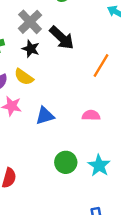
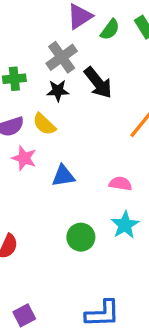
black star: (31, 49) -> (58, 91), turned -30
cyan star: (99, 166) -> (125, 225), moved

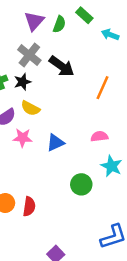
black star: (58, 91) -> (22, 82), moved

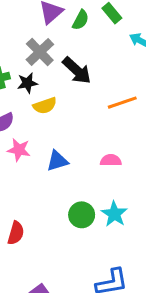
orange line: (103, 88) -> (122, 103), turned 40
yellow semicircle: (30, 108) -> (45, 106), moved, turned -54
cyan star: (111, 166) -> (114, 214), moved

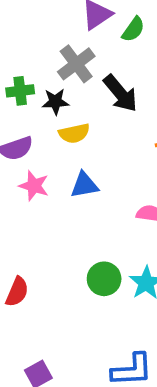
blue triangle: (57, 161) -> (84, 185), moved

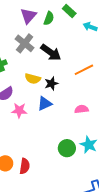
black star: (55, 102) -> (51, 84), moved
yellow semicircle: (74, 133) -> (33, 79), turned 42

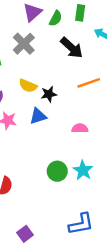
green rectangle: (69, 11) -> (80, 13), turned 48
black arrow: (51, 52) -> (72, 48), moved

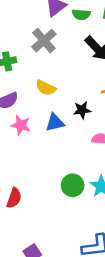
green semicircle: (56, 18) -> (81, 14), turned 63
black star: (49, 94) -> (82, 110), moved

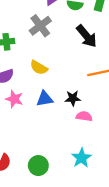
black star: (82, 110) -> (73, 98), moved
green circle: (73, 185) -> (38, 166), moved

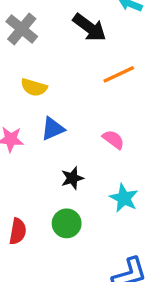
black star: (73, 98) -> (72, 178), moved
pink semicircle: (84, 116) -> (113, 139), turned 42

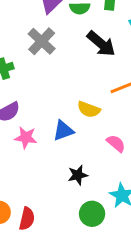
yellow semicircle: (34, 87) -> (89, 109), moved
green circle: (67, 223) -> (92, 214), moved

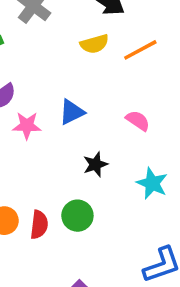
yellow semicircle: (89, 109) -> (94, 44), moved, turned -30
green circle: (92, 214) -> (77, 216), moved

